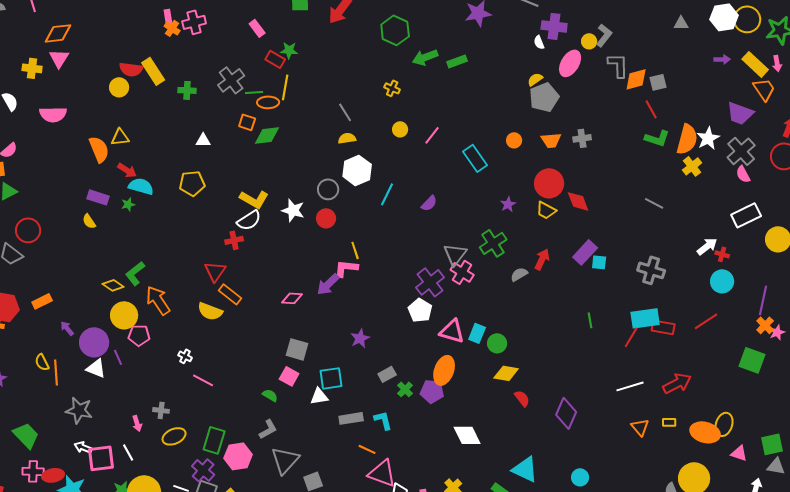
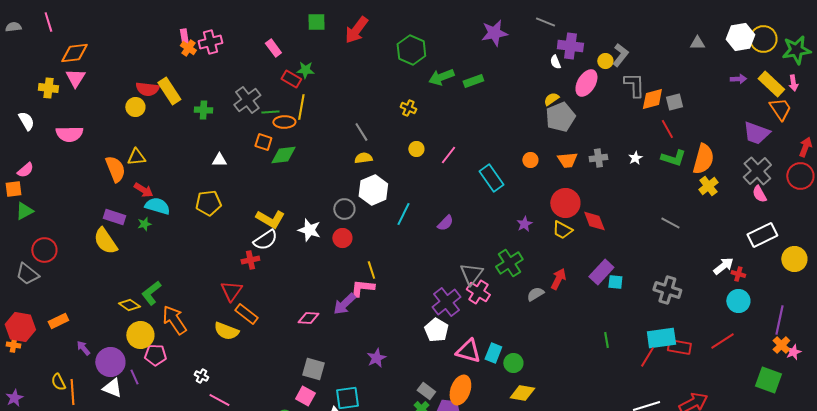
white star: (708, 138) -> (635, 158), moved, size x0.6
yellow semicircle: (89, 221) -> (105, 241), size x1.8
gray rectangle: (387, 374) -> (426, 391), moved, turned 66

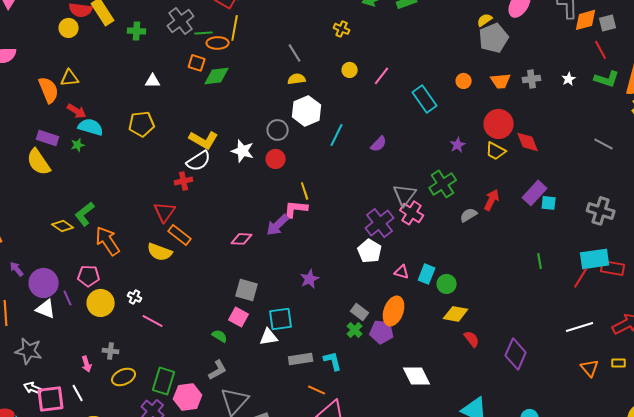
yellow circle: (140, 335) -> (101, 303), moved
pink triangle: (468, 351) -> (402, 272), size x0.6

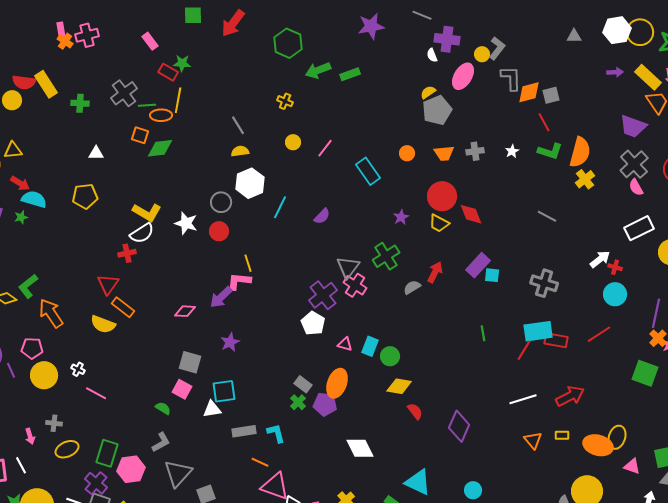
purple star: (310, 279) -> (230, 342), moved

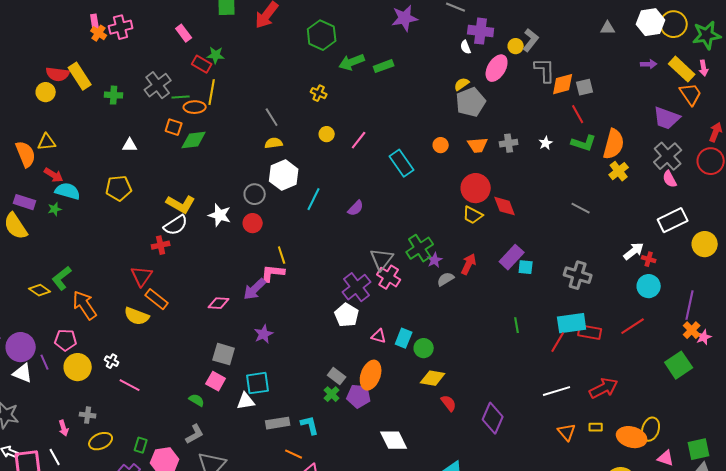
purple star: (401, 217) -> (435, 260), moved
green square: (645, 373) -> (679, 365), turned 36
green rectangle: (107, 453) -> (141, 445), size x0.6

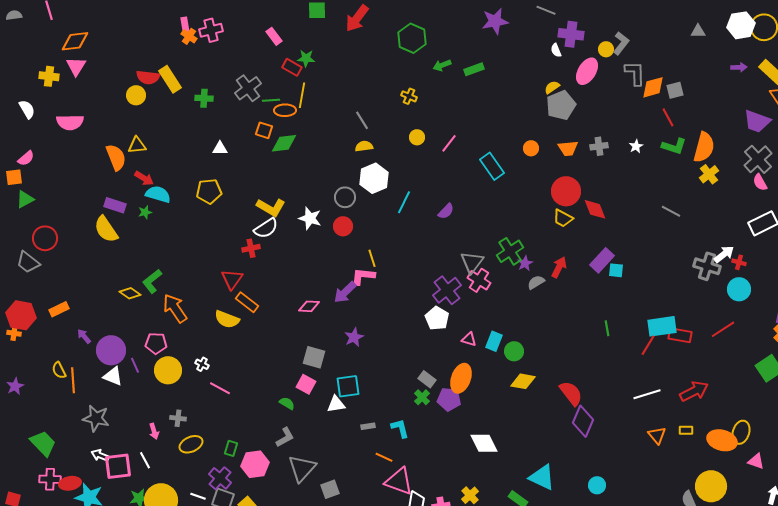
green arrow: (352, 62) -> (442, 65), size x0.7
gray cross: (578, 275) -> (707, 266), moved
red semicircle: (449, 403) -> (571, 393), moved, size x1.5
gray rectangle: (278, 423) -> (368, 426), size x0.6

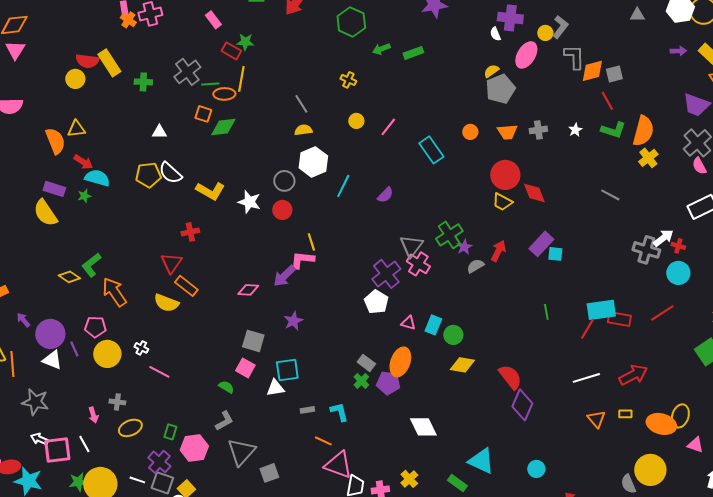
white semicircle: (266, 228) -> (170, 173), moved, turned 75

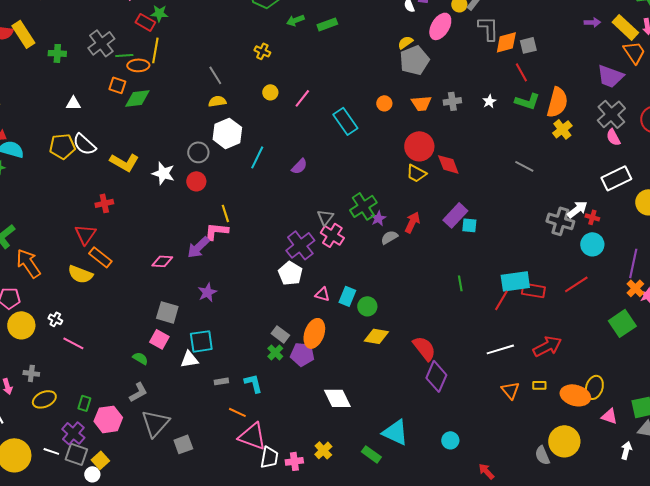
gray triangle: (411, 246) -> (325, 217), size x0.7

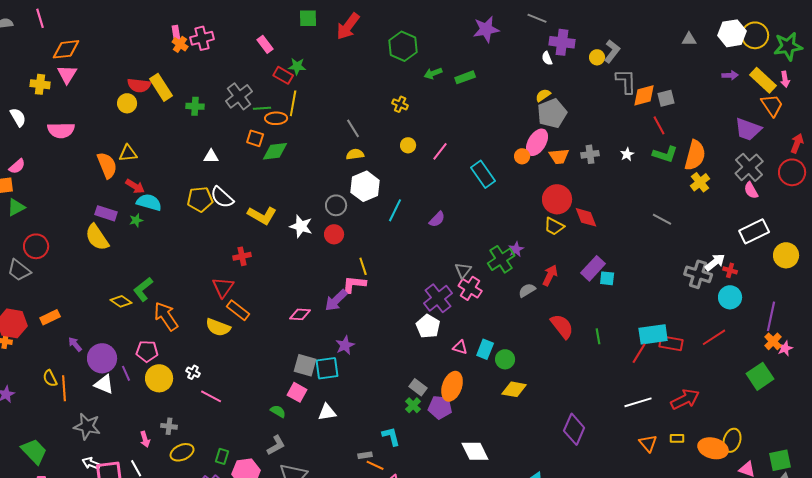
pink ellipse: (440, 26) -> (537, 142), moved
purple star: (378, 218) -> (516, 249), moved
cyan square: (201, 341) -> (327, 368), moved
red semicircle: (424, 348) -> (562, 326), moved
gray rectangle: (221, 381) -> (365, 455), moved

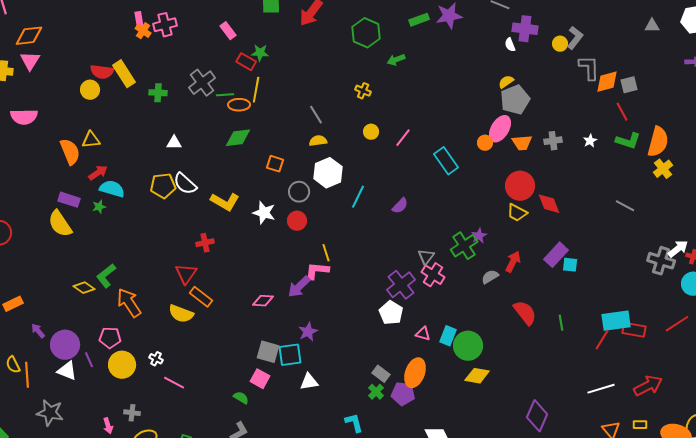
green rectangle: (465, 77) -> (419, 20), moved
orange square: (255, 138) -> (275, 164), moved
red arrow: (135, 186) -> (98, 173), turned -66
green circle: (505, 359) -> (468, 346), size x1.5
white triangle: (327, 412) -> (309, 382), moved

